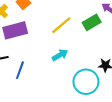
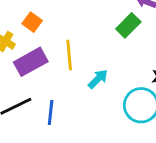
yellow line: (61, 25) -> (69, 55), moved, turned -40

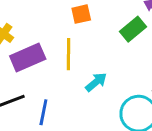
orange square: (32, 22) -> (81, 14), moved, turned 36

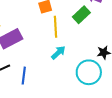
yellow line: (68, 54) -> (55, 27), moved

